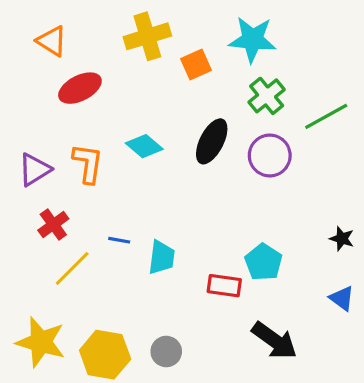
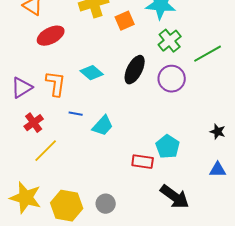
blue line: (119, 240) -> (76, 114), moved
cyan trapezoid: (162, 257) -> (103, 126), moved, turned 35
blue triangle: (342, 298) -> (218, 170), turned -36

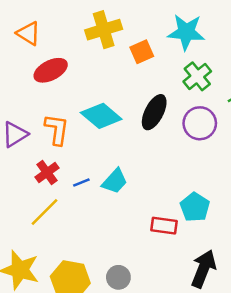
cyan diamond: (92, 73) -> (101, 116), size x1.4
blue line: (76, 114) -> (81, 182), moved, turned -32
red cross: (34, 123) -> (47, 173), moved
black arrow: (175, 197) -> (203, 269), turned -104

